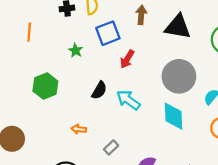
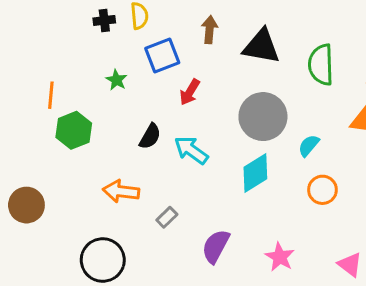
orange line: (29, 32) -> (51, 95), moved
cyan diamond: (174, 116) -> (255, 173), turned 60
orange arrow: (79, 129) -> (121, 191), size x1.6

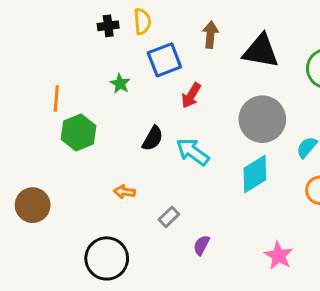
orange arrow: (121, 191) -> (124, 192), size x0.6
purple semicircle: (216, 246) -> (202, 245), moved, size x0.6

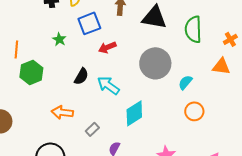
red arrow: (191, 95) -> (107, 47), turned 36
cyan diamond: (255, 174) -> (134, 113), moved
orange arrow: (124, 192) -> (62, 112), size x1.5

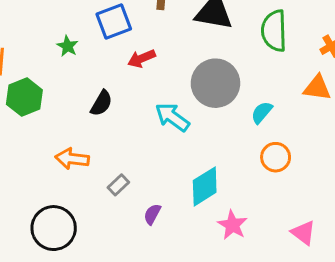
cyan arrow: (108, 85) -> (172, 117), moved
cyan diamond: (134, 113) -> (205, 186), moved

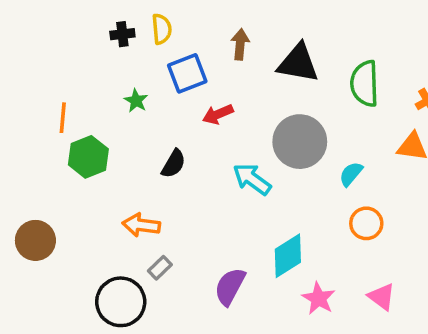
gray rectangle: (118, 185) -> (160, 268), moved
purple semicircle: (152, 214) -> (230, 286), size x1.6
pink triangle: (303, 233) -> (382, 297), moved

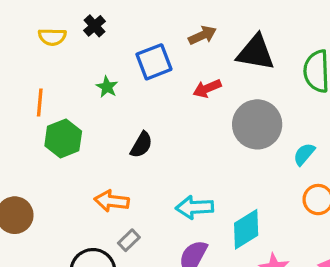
yellow semicircle: (162, 29) -> (52, 37), moved, turned 96
black cross: (122, 34) -> (94, 26), turned -35
brown arrow: (240, 44) -> (202, 35), turned 60
red arrow: (218, 114) -> (207, 88), moved
cyan arrow: (252, 179) -> (195, 207), moved, turned -39

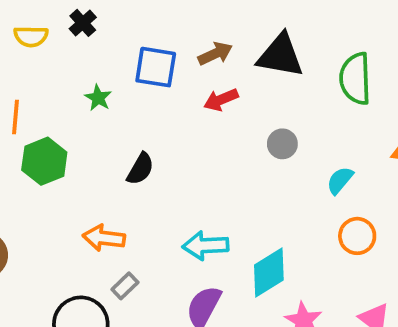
brown arrow: (202, 35) -> (215, 54), moved
blue square: (154, 62) -> (156, 67), turned 30
gray circle: (257, 124) -> (282, 144), size x0.5

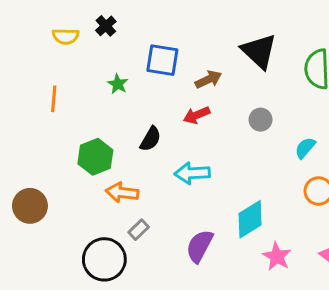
brown arrow: (215, 54) -> (208, 79), moved
black triangle: (280, 56) -> (259, 51), turned 33
red arrow: (221, 100) -> (197, 115), moved
green hexagon: (44, 161) -> (95, 157), moved
cyan arrow: (206, 246) -> (192, 173), moved

